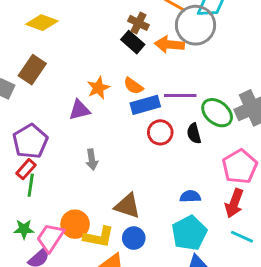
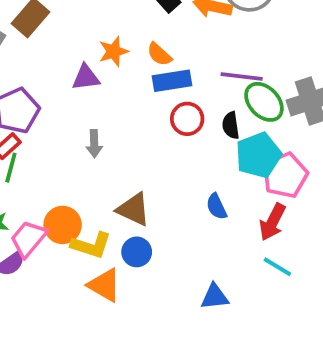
purple line: (180, 96) -> (242, 76), moved
blue semicircle: (190, 196) -> (216, 207), turned -120
cyan pentagon: (189, 233) -> (258, 155), moved

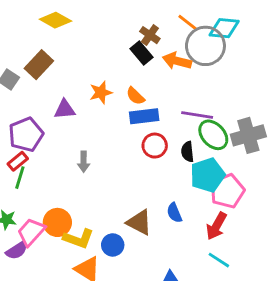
purple triangle: (86, 77) -> (65, 109), moved
brown triangle: (133, 209) -> (139, 222), moved

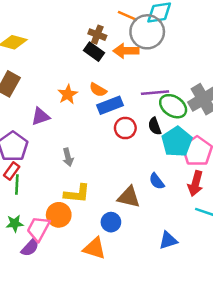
yellow L-shape: (78, 239) -> (77, 194), moved

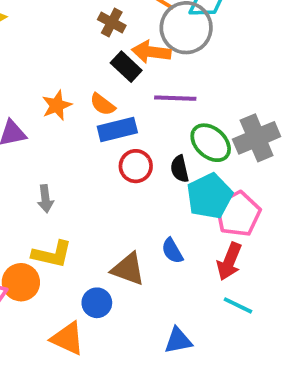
black rectangle: (94, 52) -> (126, 67), moved
purple line: (155, 93) -> (175, 98), moved

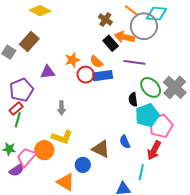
gray cross: (257, 138) -> (175, 87), turned -30
red circle: (136, 166) -> (86, 75), moved
cyan line: (238, 305) -> (141, 172), moved, turned 70

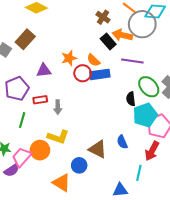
red rectangle: (16, 108) -> (40, 100), moved, turned 32
green line: (18, 120) -> (22, 120), moved

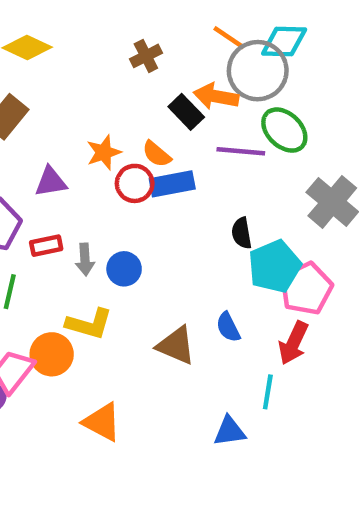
brown cross: (103, 17) -> (146, 56), moved, turned 32
green ellipse: (149, 87) -> (284, 130), moved
blue circle: (79, 165) -> (124, 269), moved

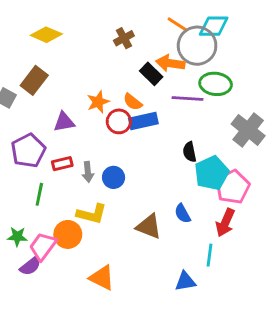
green ellipse: (284, 130) -> (216, 84), turned -36

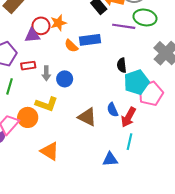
orange semicircle: (133, 102) -> (71, 46), moved
red circle: (119, 121) -> (41, 26), moved
red arrow: (225, 223) -> (129, 117), moved

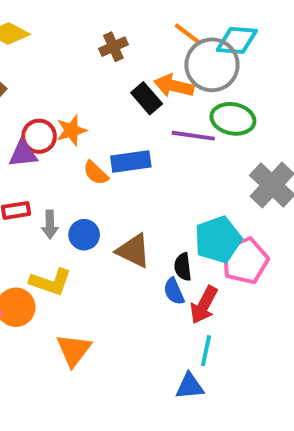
black semicircle: (122, 65) -> (183, 267), moved
brown triangle: (87, 117) -> (133, 251), moved
orange triangle: (50, 151) -> (74, 350), moved, turned 36
blue triangle: (110, 159) -> (190, 386), moved

